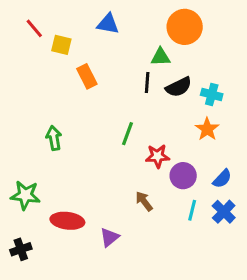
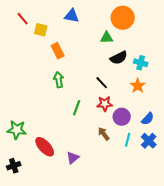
black line: (147, 82) -> (102, 83), moved, turned -48
green line: (127, 134) -> (77, 108), moved
green arrow: (54, 138) -> (59, 80), moved
brown arrow: (144, 201) -> (104, 134), moved
red ellipse: (67, 221) -> (45, 147), turned 40

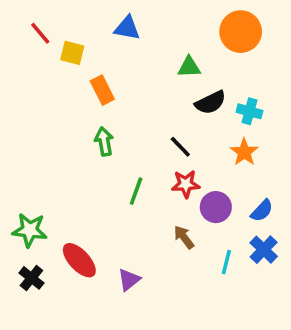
orange circle: (123, 18) -> (241, 32), moved
cyan line: (128, 140) -> (226, 262), moved
black cross: (14, 166) -> (31, 278), moved, turned -32

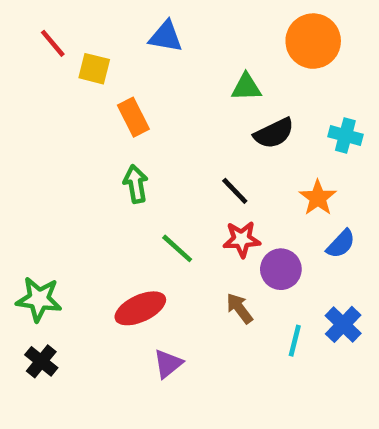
cyan cross: (249, 111) -> (345, 136), moved
green line: (136, 191) -> (177, 248), turned -68
blue semicircle: (262, 211) -> (341, 244), moved
red ellipse: (79, 260) -> (140, 308), moved, turned -72

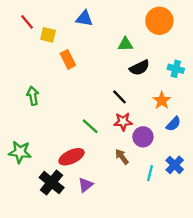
green arrow: (136, 184) -> (33, 96), moved
black cross: (41, 361) -> (52, 183), moved, size x1.5

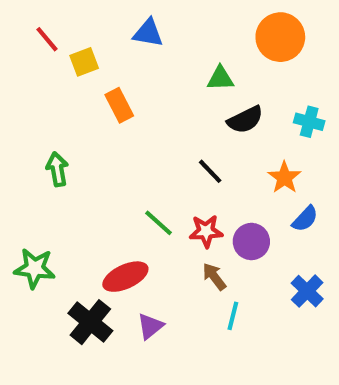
yellow square: (48, 35) -> (84, 62), turned -35
red star: (123, 122) -> (206, 231), moved
cyan line: (150, 173) -> (233, 316), moved

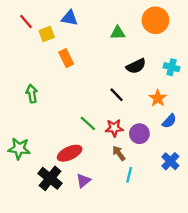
blue triangle: (148, 33) -> (70, 18), moved
green triangle: (220, 78) -> (118, 33), moved

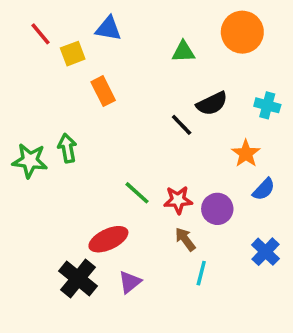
green arrow: (32, 94) -> (67, 148), moved
black line: (117, 95) -> (182, 125), moved
green star: (19, 149) -> (30, 161), moved

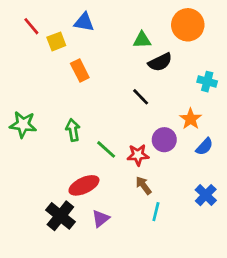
black semicircle: (212, 104) -> (160, 62), moved
green arrow: (67, 148) -> (73, 130), moved
purple circle: (217, 209) -> (164, 140), moved

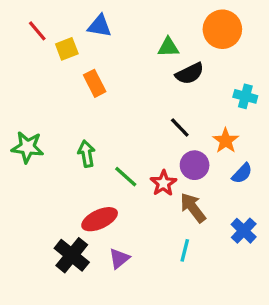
black line: (141, 97) -> (180, 127), moved
red star: (138, 155) -> (163, 183), turned -30
brown arrow: (143, 185) -> (193, 208), moved, size x1.4

